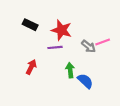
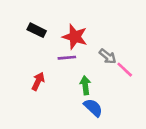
pink line: (103, 42) -> (125, 70), moved, turned 64
blue semicircle: (85, 81) -> (93, 108), moved

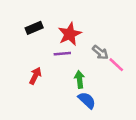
black rectangle: (37, 30) -> (34, 28), turned -49
red star: (75, 37) -> (70, 34), turned 30

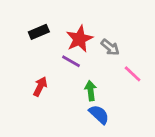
gray arrow: (100, 52) -> (110, 47), moved
purple line: (62, 54) -> (71, 61), turned 35

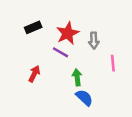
gray arrow: (110, 47) -> (94, 40), turned 49
pink line: (133, 74) -> (113, 63), turned 42

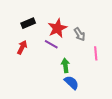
gray arrow: (94, 40) -> (80, 34), turned -32
red arrow: (34, 74) -> (22, 47), moved

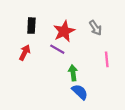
black rectangle: (28, 23) -> (31, 26), turned -64
gray arrow: (80, 34) -> (95, 28), moved

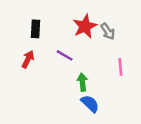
red star: (64, 31) -> (85, 26), moved

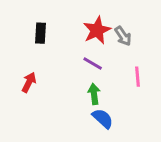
purple line: (65, 55) -> (93, 64), moved
red arrow: (28, 59) -> (29, 82), moved

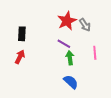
black rectangle: (40, 33) -> (22, 34), moved
green arrow: (94, 94) -> (70, 58), moved

